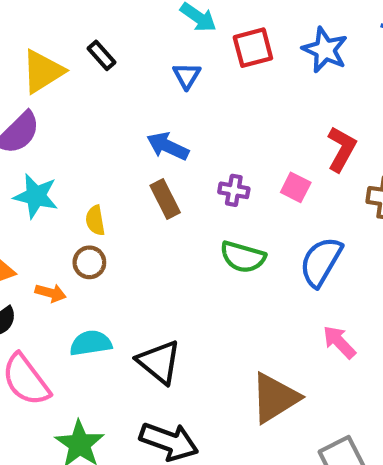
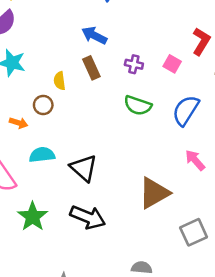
yellow semicircle: (95, 220) -> (59, 81), moved

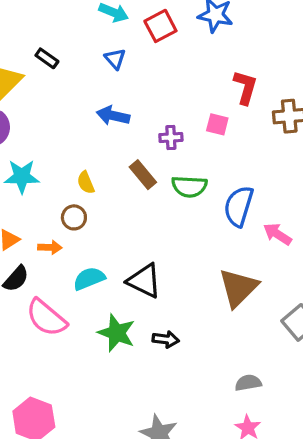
brown rectangle: (91, 68) -> (143, 175), moved
blue semicircle: (186, 110) -> (239, 206), moved
green star: (33, 217) -> (117, 333), moved
black arrow: (88, 217) -> (166, 339), size x0.6

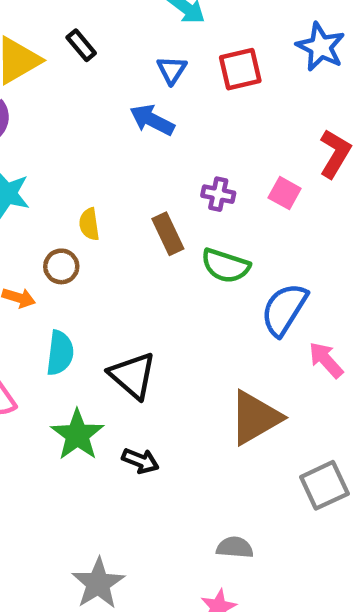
red square: (160, 26) -> (240, 69), moved
blue arrow: (113, 116) -> (152, 120), moved
cyan semicircle: (89, 279) -> (60, 353), turned 104

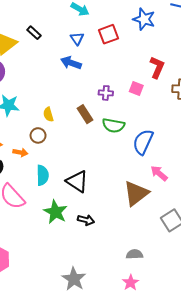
pink arrow: (326, 360) -> (159, 173), moved

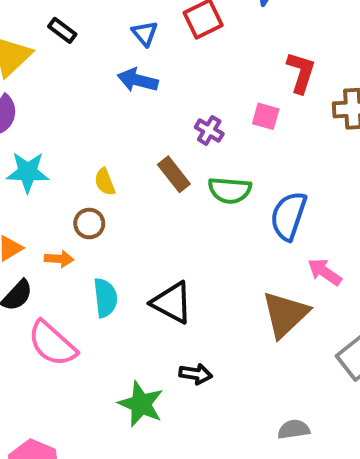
purple cross: (106, 93) -> (209, 130), turned 32
green star: (55, 212) -> (141, 404), moved

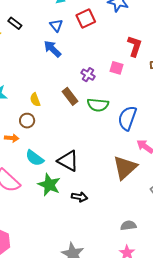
blue arrow: (138, 80) -> (52, 49), turned 30
cyan semicircle: (105, 298) -> (35, 158), turned 132
green star: (141, 404) -> (49, 185), moved

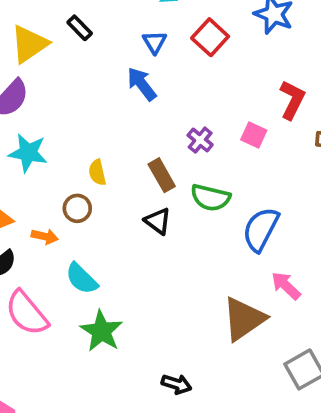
red square: (86, 19) -> (210, 37), turned -30
black triangle: (68, 161) -> (158, 221), moved, size x0.7
black arrow: (79, 197) -> (177, 384), moved

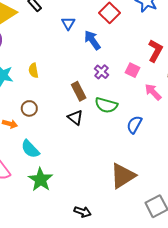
blue triangle: (155, 42) -> (68, 23), moved
blue arrow: (142, 84) -> (92, 40), moved
yellow semicircle: (97, 172) -> (33, 70), moved
blue semicircle: (261, 229) -> (134, 125), size x0.7
pink arrow: (286, 286) -> (153, 92), moved

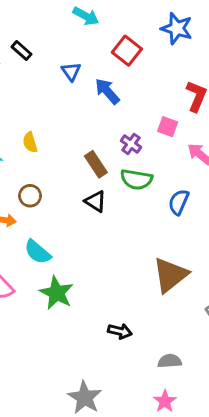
purple cross: (101, 72) -> (131, 144), moved

